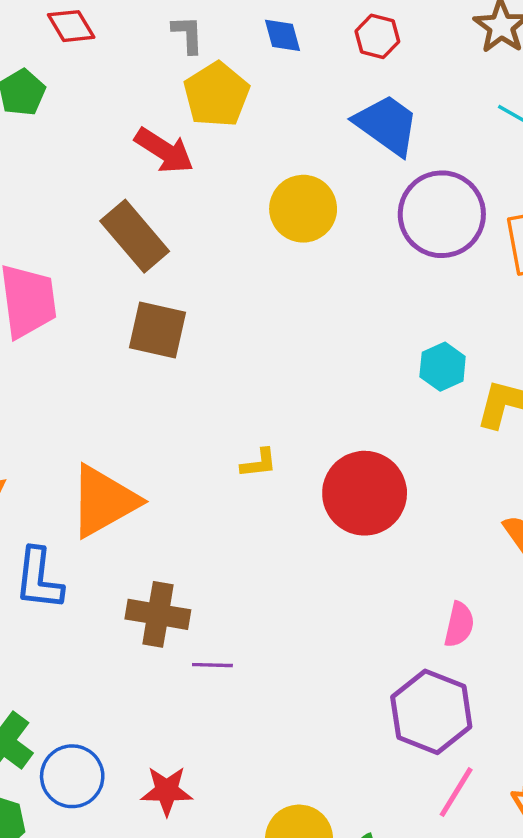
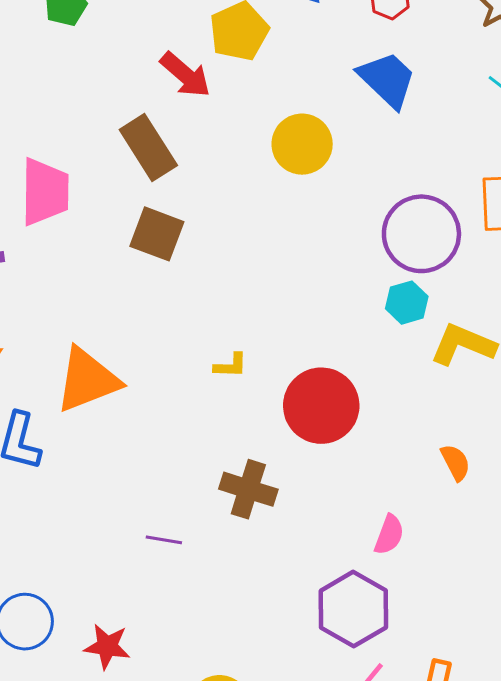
purple circle: (442, 214) -> (421, 234), moved
brown cross: (158, 614) -> (248, 489), moved

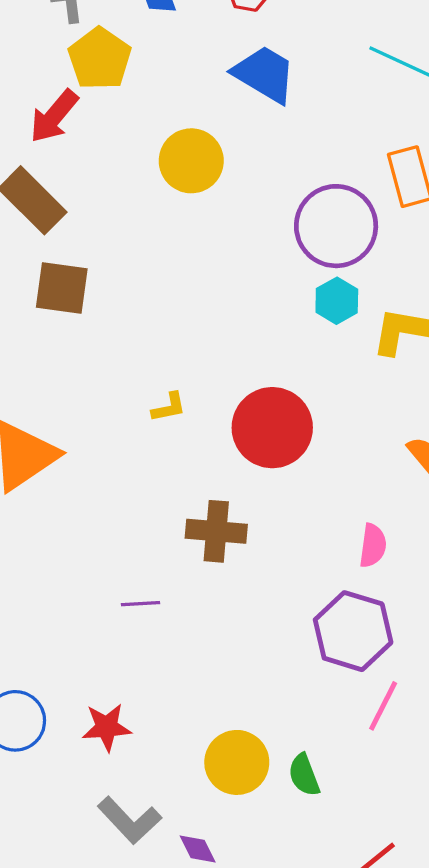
red arrow: (185, 75) -> (54, 116), turned 102

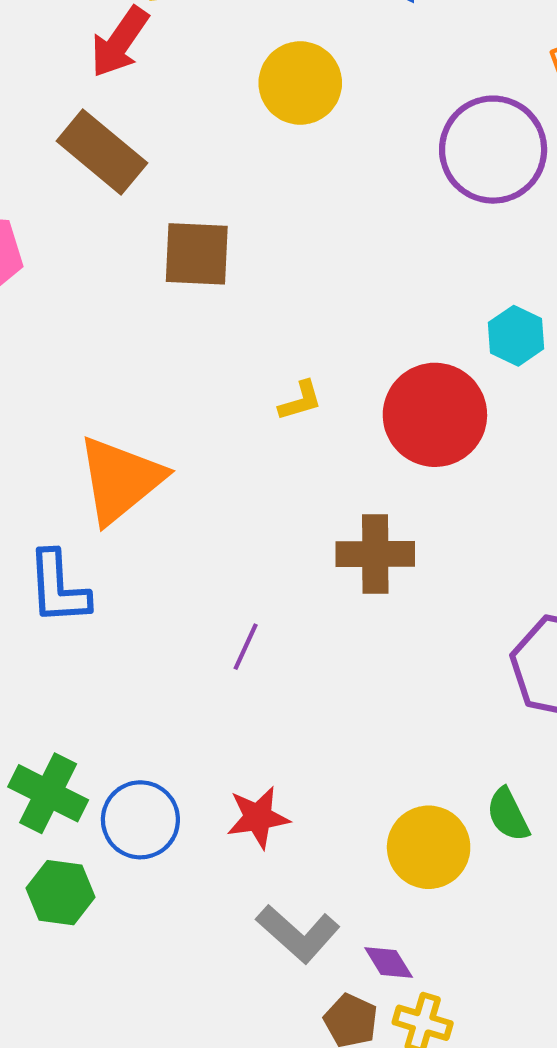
brown square: (62, 288) -> (197, 254), moved
cyan hexagon: (337, 301) -> (516, 336), moved
purple line: (141, 604) -> (246, 647), moved, turned -57
green semicircle: (304, 775) -> (508, 815), moved

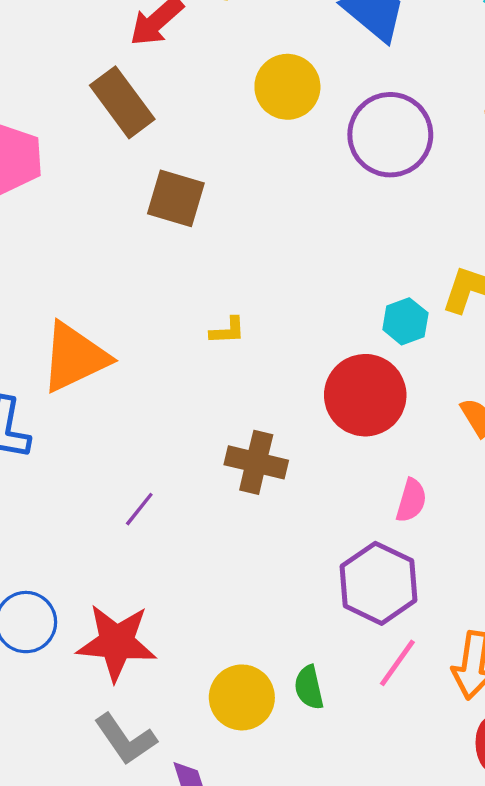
purple circle: (493, 150) -> (390, 135), moved
red circle: (435, 415) -> (365, 395), moved
red star: (258, 817) -> (117, 642), size x1.6

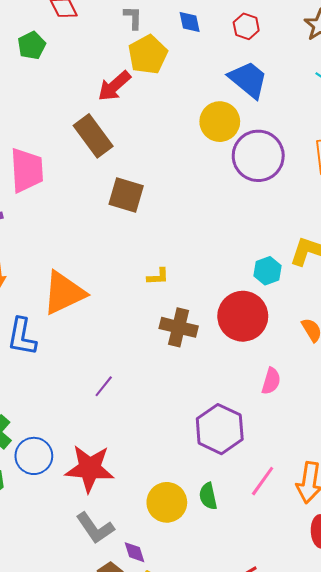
yellow circle: (287, 87) -> (220, 122), moved
brown cross: (256, 462) -> (179, 327), moved
purple hexagon: (379, 583) -> (220, 429), moved

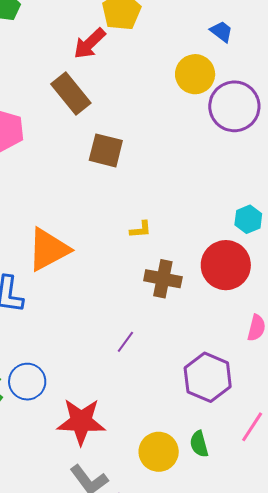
blue trapezoid: (248, 80) -> (221, 32), size x0.6
purple line: (104, 386) -> (125, 342), moved
blue circle: (34, 456) -> (27, 382), moved

